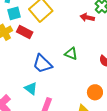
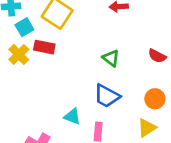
green triangle: (71, 54) -> (111, 58), turned 32
blue trapezoid: (42, 64) -> (107, 96), moved

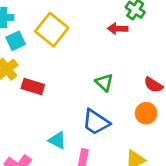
red rectangle: (44, 47) -> (33, 86), moved
orange circle: (155, 99) -> (146, 113), moved

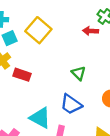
cyan triangle: (57, 140) -> (40, 118), size x1.5

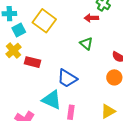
green triangle: (79, 73) -> (86, 44), moved
blue trapezoid: (71, 104) -> (67, 78), moved

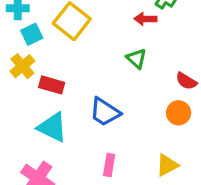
cyan triangle: (52, 100) -> (52, 127), moved

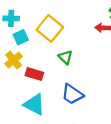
green triangle: (136, 59) -> (65, 57), moved

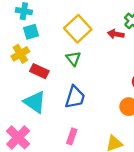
yellow square: (50, 28) -> (78, 29), moved
blue trapezoid: (72, 94) -> (75, 97), turned -115

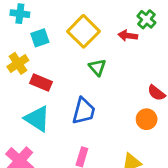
cyan square: (31, 32) -> (40, 38), moved
green triangle: (73, 59) -> (97, 67), moved

